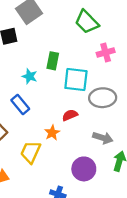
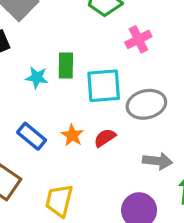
cyan star: (30, 76) -> (37, 77), moved
orange star: (52, 133) -> (72, 135), moved

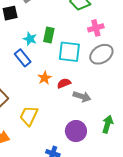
gray ellipse: (146, 104) -> (101, 54), moved, turned -30
blue rectangle: (32, 136) -> (23, 58), moved
gray arrow: (157, 161) -> (82, 97), moved

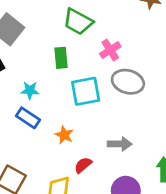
green rectangle: (49, 35) -> (61, 58), moved
gray ellipse: (101, 54) -> (128, 82), turned 65
red semicircle: (64, 83) -> (83, 165), moved

